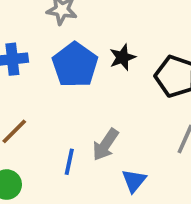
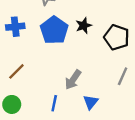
blue line: (69, 162) -> (54, 103), moved

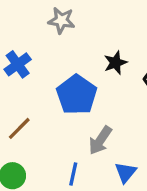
blue cross: (15, 27) -> (18, 64), turned -30
blue pentagon: (54, 30) -> (77, 95), moved

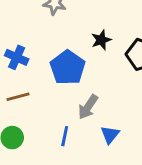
blue cross: (18, 64) -> (17, 57), moved, turned -30
brown line: (19, 128) -> (18, 97), turned 30

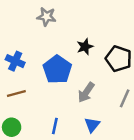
gray arrow: (88, 107) -> (86, 92), moved

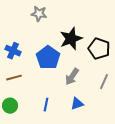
black star: (85, 47) -> (71, 39), size x1.6
blue triangle: (92, 125) -> (77, 104), turned 32

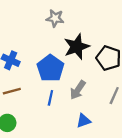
gray star: (39, 14) -> (55, 18), moved
blue line: (46, 105) -> (50, 98), moved

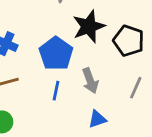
gray arrow: (78, 90) -> (90, 81), turned -54

